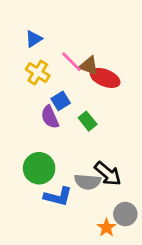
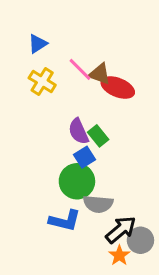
blue square: (61, 101) -> (85, 157), moved
purple semicircle: (50, 117) -> (78, 131), moved
green circle: (39, 168) -> (77, 181), moved
black arrow: (108, 174) -> (121, 230), moved, turned -80

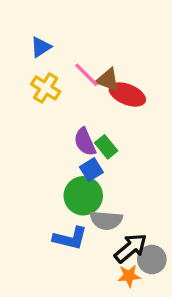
orange star: (119, 255) -> (129, 276), turned 30

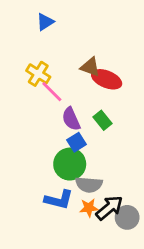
blue triangle: (41, 47) -> (45, 22), moved
pink line: (87, 75) -> (52, 92), moved
green rectangle: (106, 147) -> (103, 120), moved
orange star: (129, 276) -> (89, 208), moved

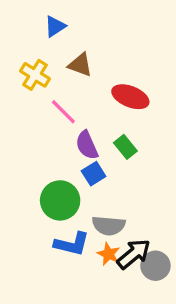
brown triangle: (90, 67) -> (80, 65), moved
yellow cross: (38, 74) -> (35, 75), moved
green circle: (70, 164) -> (60, 200), moved
orange star: (89, 208) -> (109, 254), turned 30

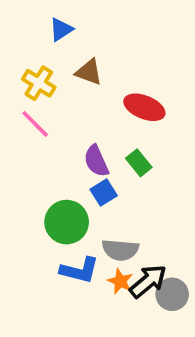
pink line: (63, 112) -> (35, 124), moved

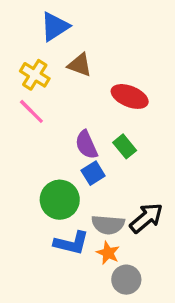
blue triangle: (61, 30) -> (55, 27), size x1.4
black arrow: (148, 281) -> (146, 218), moved
gray circle: (172, 294) -> (126, 280), moved

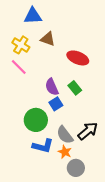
blue triangle: (55, 27) -> (33, 16), turned 30
gray semicircle: (108, 225) -> (65, 135), turned 48

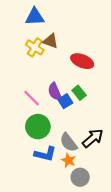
yellow cross: (21, 45) -> (35, 47), moved
pink line: (19, 67) -> (32, 98), moved
blue square: (56, 104) -> (65, 101), moved

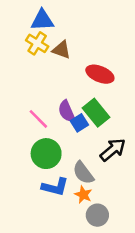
yellow cross: (35, 47) -> (37, 43), moved
green rectangle: (79, 93) -> (96, 113), size x1.5
black arrow: (93, 138) -> (113, 150), moved

